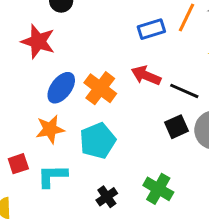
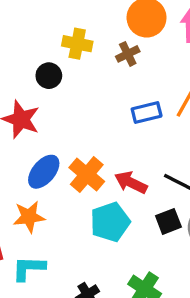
red arrow: (146, 75) -> (131, 182), moved
cyan pentagon: (98, 141) -> (110, 222), moved

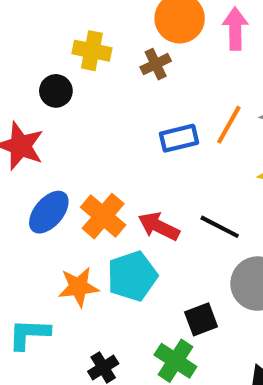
orange star: (29, 217) -> (78, 287), moved
black square: (168, 221) -> (201, 319), moved

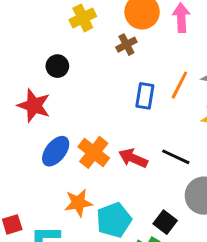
yellow cross: (92, 51) -> (83, 18), moved, turned -35
blue rectangle: (179, 138) -> (145, 96), turned -65
cyan pentagon: (132, 276) -> (114, 220), moved
black square: (201, 319) -> (165, 222), turned -30

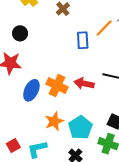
orange line: (179, 85) -> (104, 28), turned 30

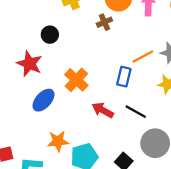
blue rectangle: (83, 40) -> (124, 77), moved
orange cross: (57, 86) -> (76, 80), moved

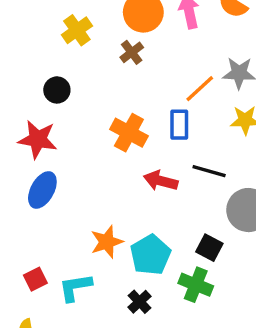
orange cross: (76, 80) -> (129, 133), moved
blue ellipse: (43, 100) -> (42, 190), moved

